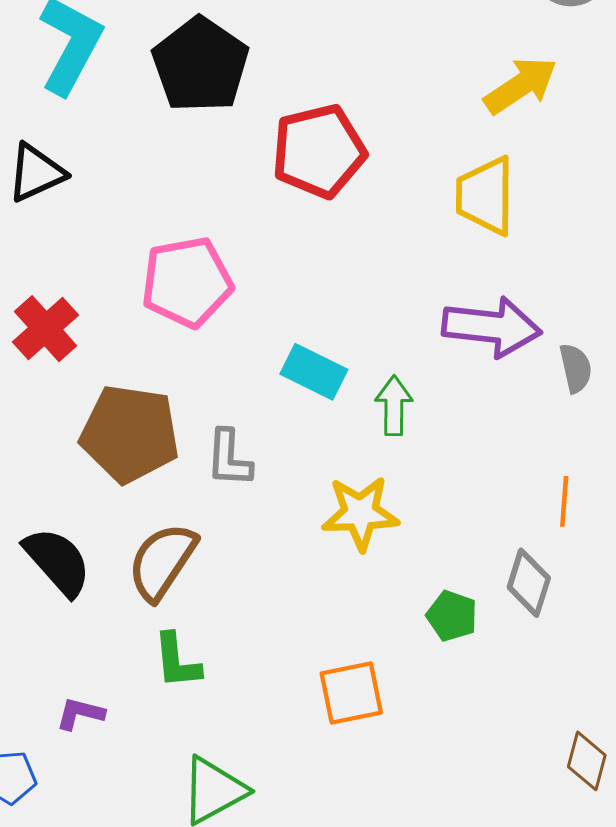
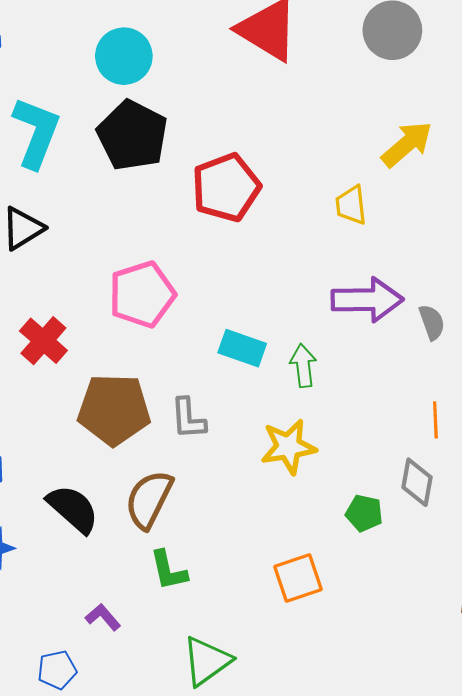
yellow arrow: (521, 85) -> (407, 144), moved
yellow trapezoid: (485, 196) -> (351, 205), size x0.7
purple L-shape: (80, 714) -> (103, 617), turned 42

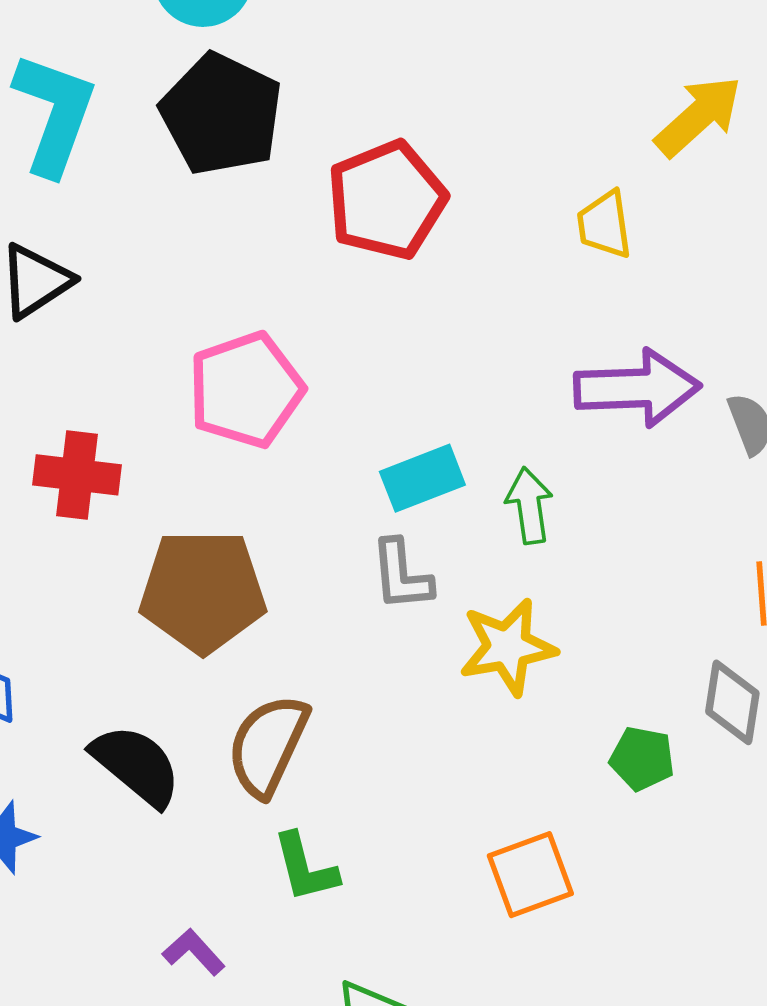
red cross: (43, 341) -> (77, 475), turned -33
cyan rectangle: (242, 348) -> (422, 478), turned -39
gray L-shape: (188, 419) -> (401, 575), moved

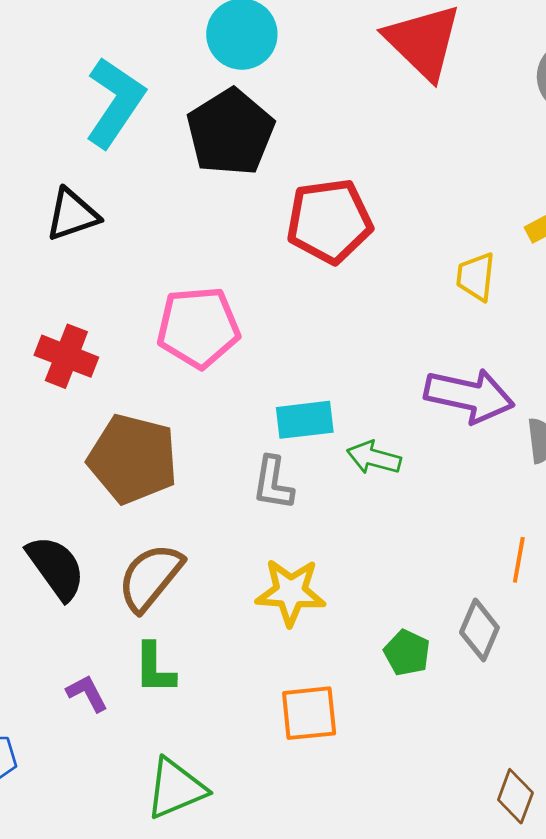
green arrow: (529, 506) -> (374, 458), turned -81
yellow star: (508, 647) -> (291, 592), moved
purple L-shape: (194, 952) -> (87, 693), moved

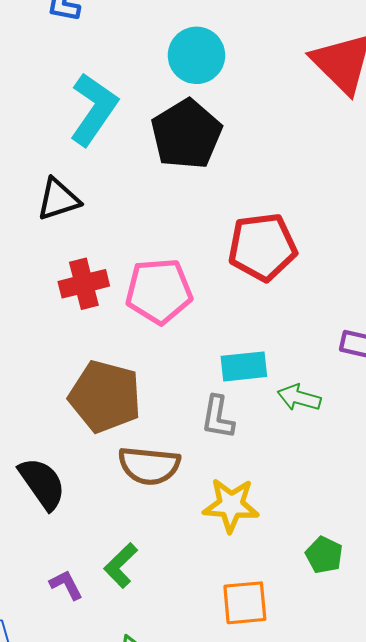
red pentagon: (329, 221) -> (262, 247), moved
red cross: (66, 356) -> (84, 284), moved, turned -36
brown semicircle: (150, 577) -> (149, 466), moved, turned -124
green L-shape: (155, 668) -> (121, 565), turned 45

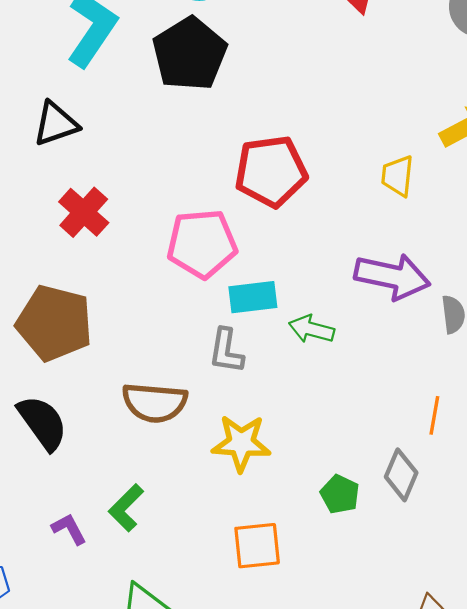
red cross: (84, 284) -> (84, 212), turned -33
pink pentagon: (159, 291) -> (202, 244), moved
brown pentagon: (105, 397) -> (54, 323), moved

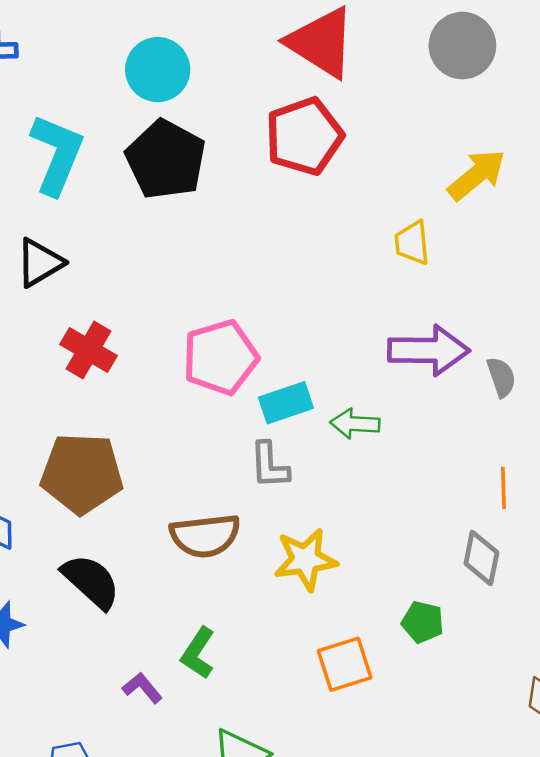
red pentagon: (271, 171) -> (304, 136), moved
green pentagon: (340, 494) -> (423, 622), moved

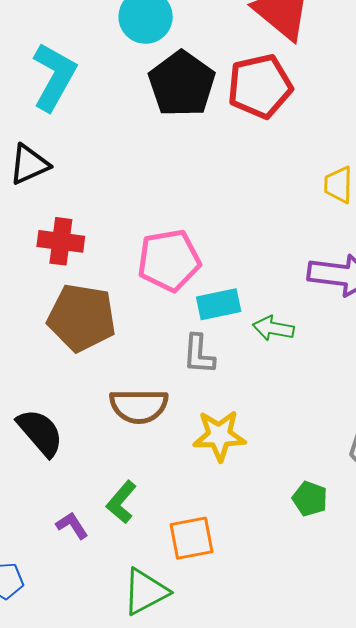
black pentagon: (166, 159) -> (182, 84), moved
red cross: (89, 350) -> (61, 241), turned -30
brown pentagon: (82, 473) -> (82, 318), moved
orange square: (345, 664) -> (192, 538), moved

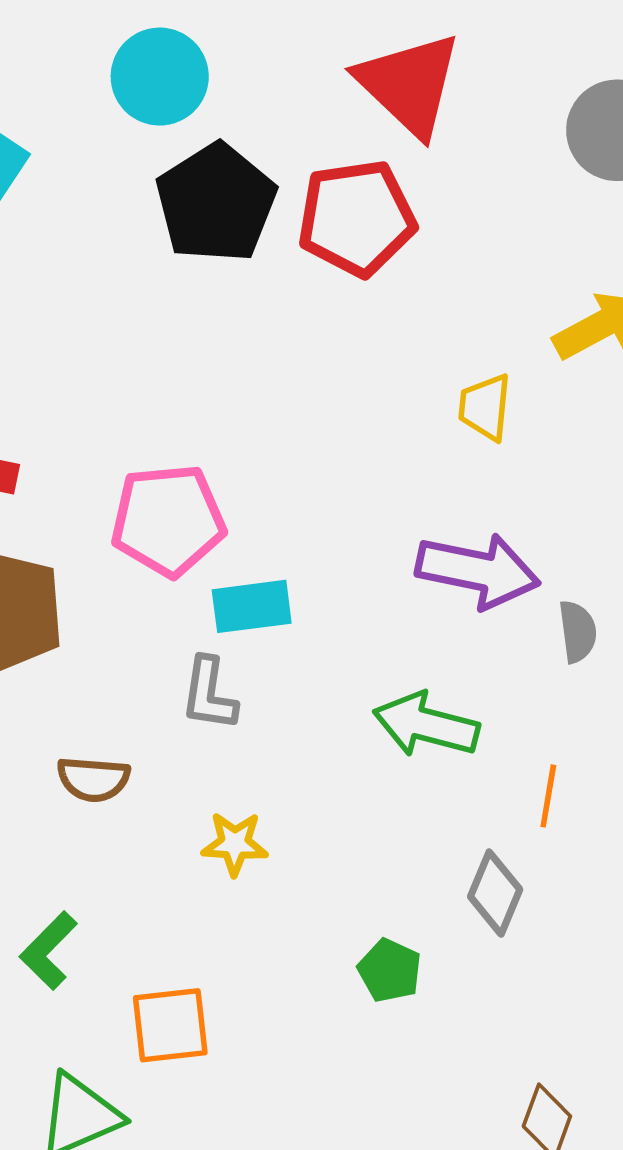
green arrow: (273, 328) -> (426, 725), moved, size x1.4
brown semicircle: (139, 406) -> (93, 779), size x0.7
yellow star: (219, 436) -> (235, 844), size x0.7

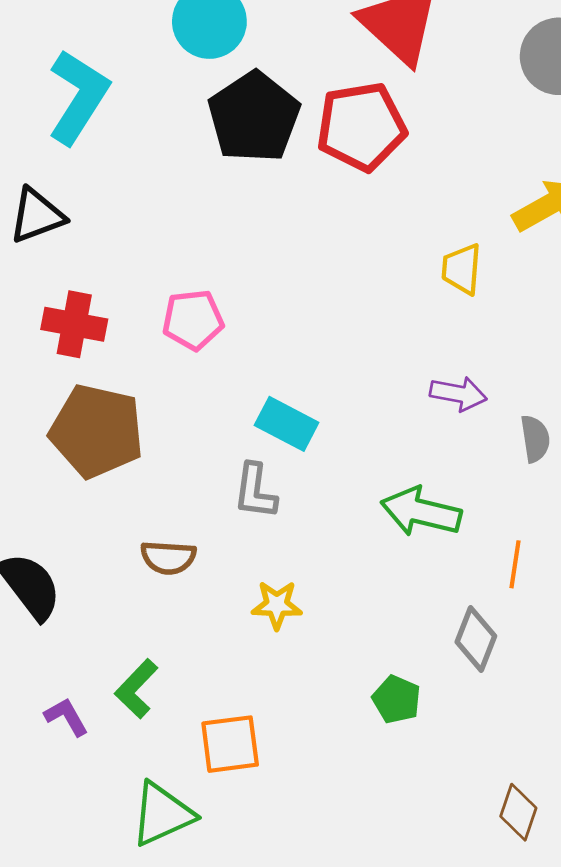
pink pentagon: (168, 520) -> (193, 320), moved, size x0.7
purple arrow: (478, 571) -> (458, 394), size x0.6
cyan rectangle: (252, 606) -> (287, 424), turned 36

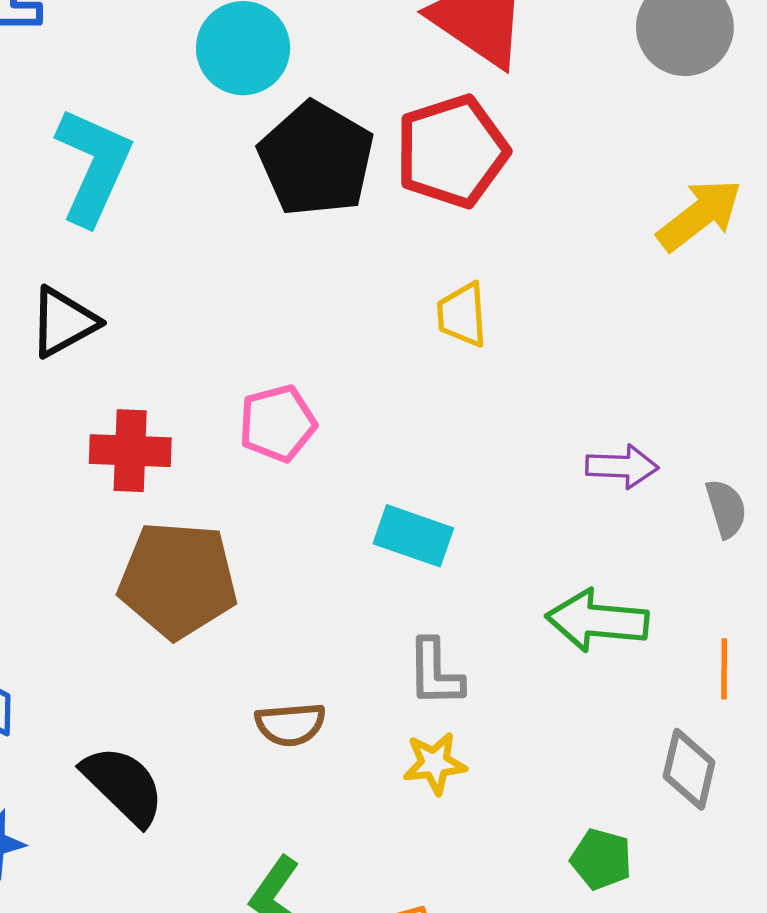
yellow trapezoid: (462, 269) -> (462, 315), moved
gray L-shape: (255, 491) -> (435, 673), moved

